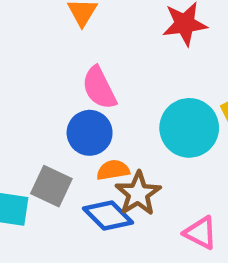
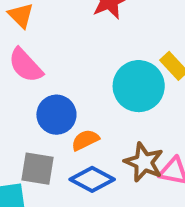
pink semicircle: (99, 88) -> (26, 65), moved
brown star: (138, 194) -> (144, 162), moved

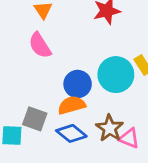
blue circle: (56, 115) -> (78, 84), moved
orange semicircle: (85, 140) -> (72, 105), size x1.4

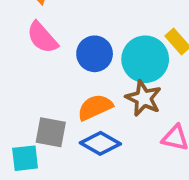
blue circle: (78, 84) -> (95, 54), moved
brown star: (110, 128) -> (144, 98), moved

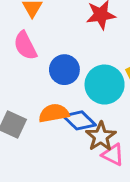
brown star: (144, 98) -> (101, 137), moved
blue diamond: (100, 143) -> (79, 120), moved

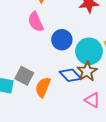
orange semicircle: (54, 113) -> (43, 87), moved, turned -60
brown star: (101, 137) -> (87, 71), moved

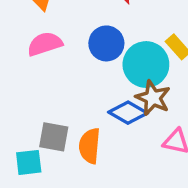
pink semicircle: (36, 22) -> (45, 44), turned 114
blue circle: (62, 40) -> (106, 43), moved

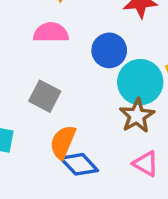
blue diamond: (128, 113) -> (79, 164), moved
gray square: (54, 137) -> (45, 96), moved

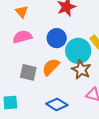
orange semicircle: (63, 142) -> (51, 67), moved, turned 36

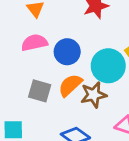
blue circle: (57, 38) -> (67, 52), moved
brown star: (81, 70) -> (94, 95), moved, turned 30

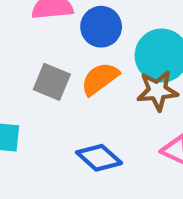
brown star: (94, 95) -> (157, 91), moved

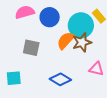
orange semicircle: (100, 79) -> (66, 40), moved

